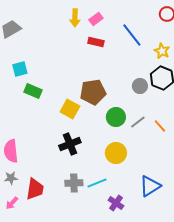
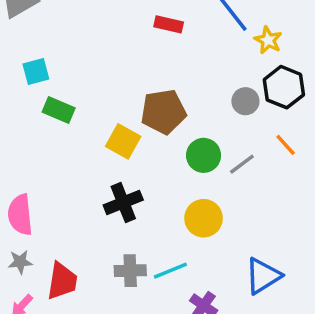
yellow star: (162, 51) -> (268, 40), moved
orange line: (160, 126) -> (286, 145), moved

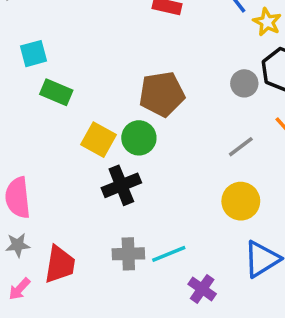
yellow square: (123, 141) -> (98, 140), moved
green circle: (204, 155) -> (139, 138), moved
yellow circle: (204, 218) -> (241, 201), moved

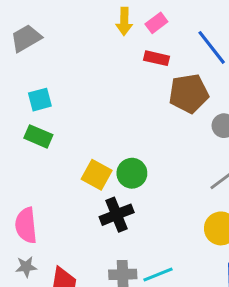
green rectangle: (56, 92) -> (38, 136), moved
brown pentagon: (162, 94) -> (189, 93), moved

